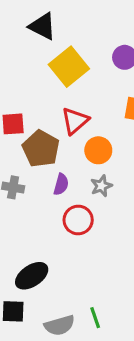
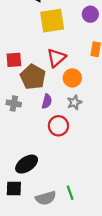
yellow square: (69, 67) -> (52, 21), turned 30

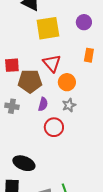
red triangle: (56, 58) -> (52, 63), turned -30
brown pentagon: (33, 77) -> (30, 81), turned -30
black ellipse: (27, 164) -> (24, 163), turned 55

